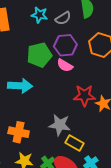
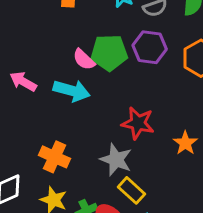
pink semicircle: (65, 65) -> (84, 59), moved
red star: (84, 95) -> (138, 123), moved

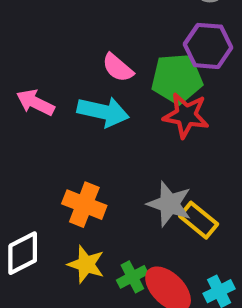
green pentagon: (109, 53) -> (177, 79), moved
red star: (138, 123) -> (186, 115), moved
yellow rectangle: (132, 190) -> (199, 220), moved

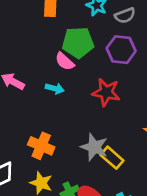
green pentagon: (177, 79) -> (78, 43), moved
cyan arrow: (103, 112) -> (55, 89), size x0.6

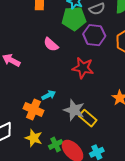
green pentagon: (78, 43) -> (74, 19), moved
cyan arrow: (55, 89) -> (49, 95), moved, turned -40

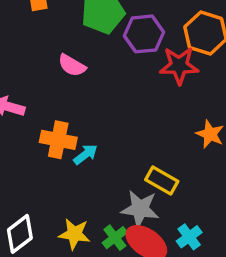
red star: (83, 68) -> (179, 66), moved
orange cross: (33, 109) -> (58, 140), moved
gray star: (74, 110) -> (140, 209), moved

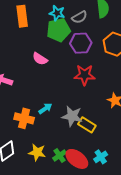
red star: (179, 66) -> (85, 75), moved
orange cross: (58, 140) -> (24, 118), moved
gray star: (140, 209) -> (72, 116), moved

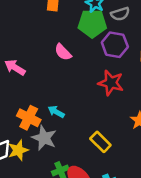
cyan arrow: (45, 108) -> (56, 112), turned -128
gray star: (72, 116) -> (44, 138), moved
yellow star: (37, 152) -> (18, 150), moved, turned 30

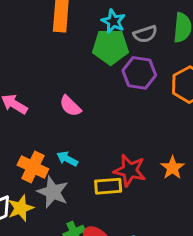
pink semicircle: (63, 52) -> (70, 106), moved
red star: (111, 83) -> (130, 170), moved
yellow rectangle: (100, 142) -> (108, 186), moved, turned -48

